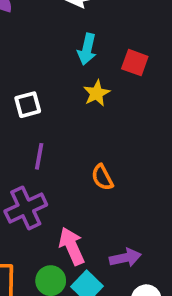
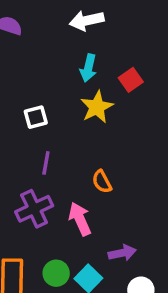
red square: (135, 63) -> (131, 80), turned 35
yellow star: (97, 93) -> (97, 107), size x1.4
pink arrow: (72, 246) -> (80, 219), moved

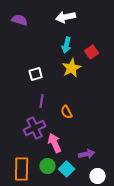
orange semicircle: (102, 182) -> (67, 112), moved
pink arrow: (80, 219) -> (55, 143), moved

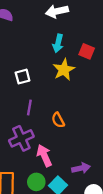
red square: (92, 52) -> (87, 51), turned -32

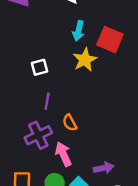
red square: (87, 51) -> (110, 40), size x1.5
orange semicircle: (58, 120) -> (70, 123), moved

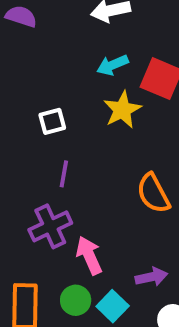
cyan arrow: (78, 31) -> (113, 65), turned 54
orange semicircle: (70, 123) -> (153, 193), moved, size x1.5

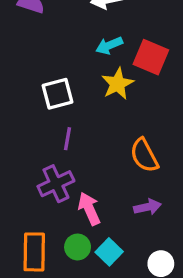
white square: (52, 121) -> (58, 94), size x1.4
purple arrow: (151, 277) -> (148, 207), moved

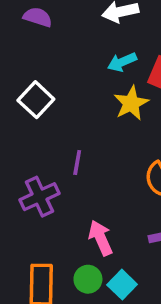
white square: (58, 94) -> (36, 100), moved, turned -32
purple cross: (56, 184) -> (39, 197), moved

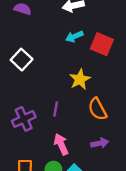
yellow star: (131, 103) -> (80, 79), moved
purple line: (77, 163) -> (56, 109), moved

